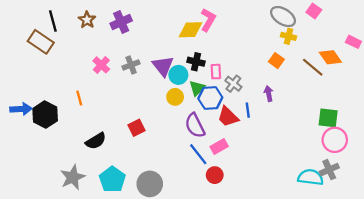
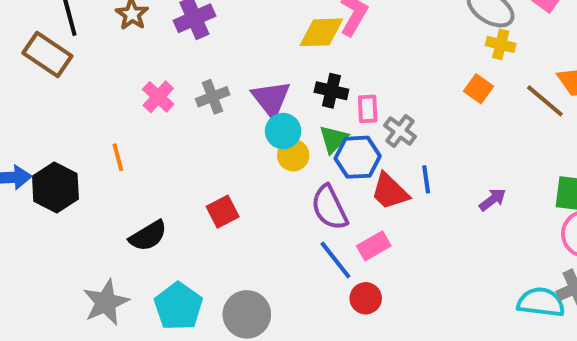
cyan circle: (178, 75) -> (283, 131), moved
purple arrow: (269, 94) -> (493, 200), moved, turned 64

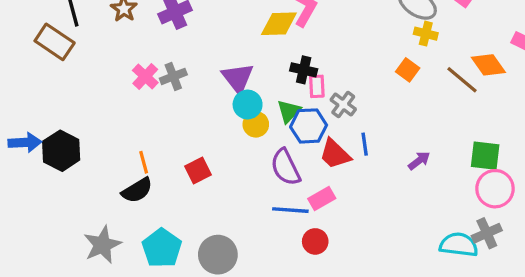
black cross: (331, 91) -> (304, 70), moved
gray cross: (213, 97) -> (173, 76), moved
orange line: (118, 157) -> (144, 162), moved
blue line: (335, 260) -> (290, 210), turned -48

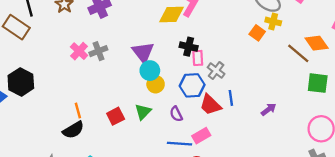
orange square: (408, 70) -> (257, 33), moved
green triangle: (289, 111) -> (143, 112), moved
black hexagon: (61, 151) -> (21, 82), moved
green square: (485, 156) -> (318, 83), moved
purple semicircle: (285, 167) -> (176, 114), size x0.6

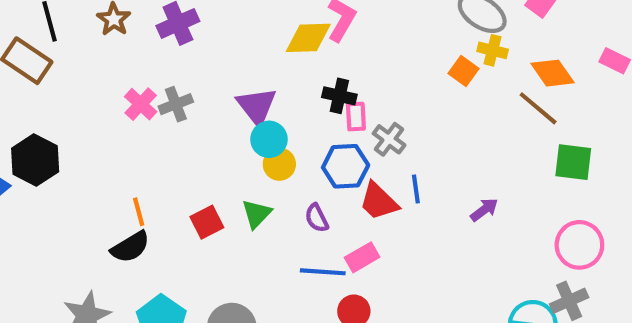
orange diamond: (317, 43) -> (553, 73), moved

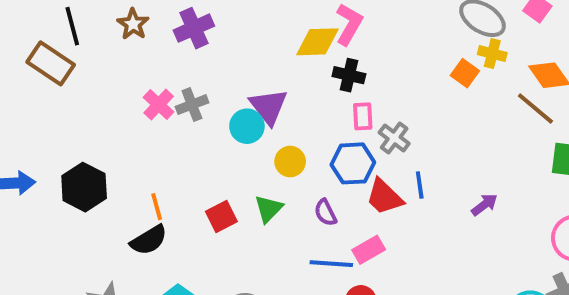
black cross: (339, 96) -> (349, 75), moved
cyan circle: (269, 139) -> (247, 126), moved
black hexagon: (35, 160) -> (84, 187), moved

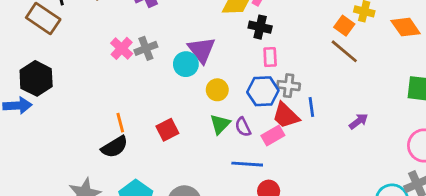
brown line: (535, 109) -> (344, 51), moved
gray cross: (394, 138) -> (289, 86), moved, turned -30
black hexagon: (84, 187) -> (36, 78), moved
green triangle: (269, 209) -> (220, 124), moved
pink rectangle: (369, 250) -> (273, 135), moved

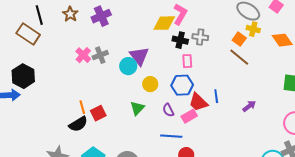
gray cross: (289, 86) -> (200, 37), moved
green triangle: (220, 124) -> (137, 108), moved
red square: (167, 130) -> (98, 113), moved

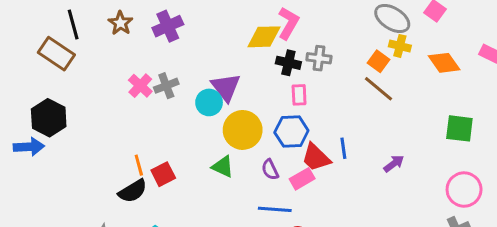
yellow circle: (150, 84) -> (243, 130), size x1.6
green triangle: (137, 108) -> (223, 167), turned -49

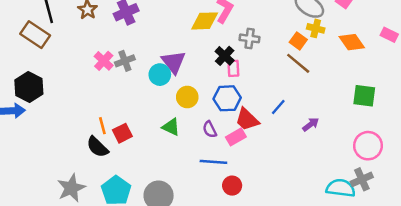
black cross: (288, 63) -> (225, 56), moved, turned 30
yellow circle: (243, 130) -> (187, 97), size x0.7
blue line: (343, 148) -> (278, 107), moved, turned 49
black semicircle: (133, 191) -> (97, 147), turned 75

